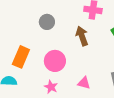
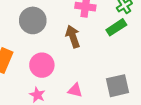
gray circle: (47, 22) -> (33, 20), size x1.5

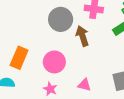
gray circle: (33, 20) -> (61, 19), moved

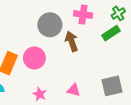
pink circle: (54, 62) -> (34, 58), moved

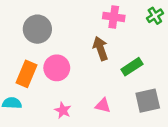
gray circle: (50, 25) -> (37, 29), moved
green rectangle: (111, 33) -> (132, 67), moved

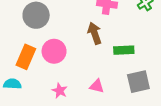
green rectangle: (132, 67) -> (124, 50), turned 30

